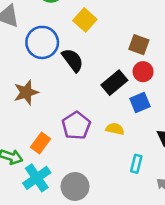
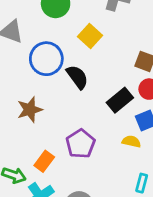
yellow semicircle: (115, 129) -> (131, 142), moved

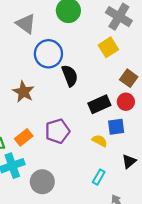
yellow square: (90, 36) -> (108, 47), moved
brown star: (30, 110) -> (23, 92), turned 30

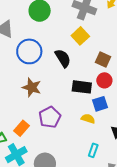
black semicircle: (70, 76) -> (63, 58), moved
brown star: (23, 92) -> (32, 87), moved
black rectangle: (99, 104) -> (82, 87), turned 42

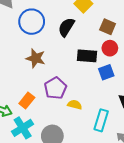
black semicircle: (63, 58) -> (66, 27), turned -114
yellow semicircle: (88, 119) -> (75, 105), moved
cyan rectangle: (93, 150) -> (101, 120), size x1.5

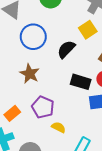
purple pentagon: (55, 88) -> (43, 107), turned -30

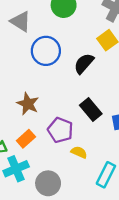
brown star: (30, 74) -> (28, 104), moved
black rectangle: (81, 82) -> (91, 110), moved, turned 36

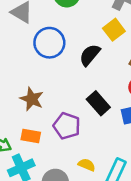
orange rectangle: (26, 139) -> (31, 136), turned 54
yellow semicircle: (79, 152) -> (87, 165), moved

